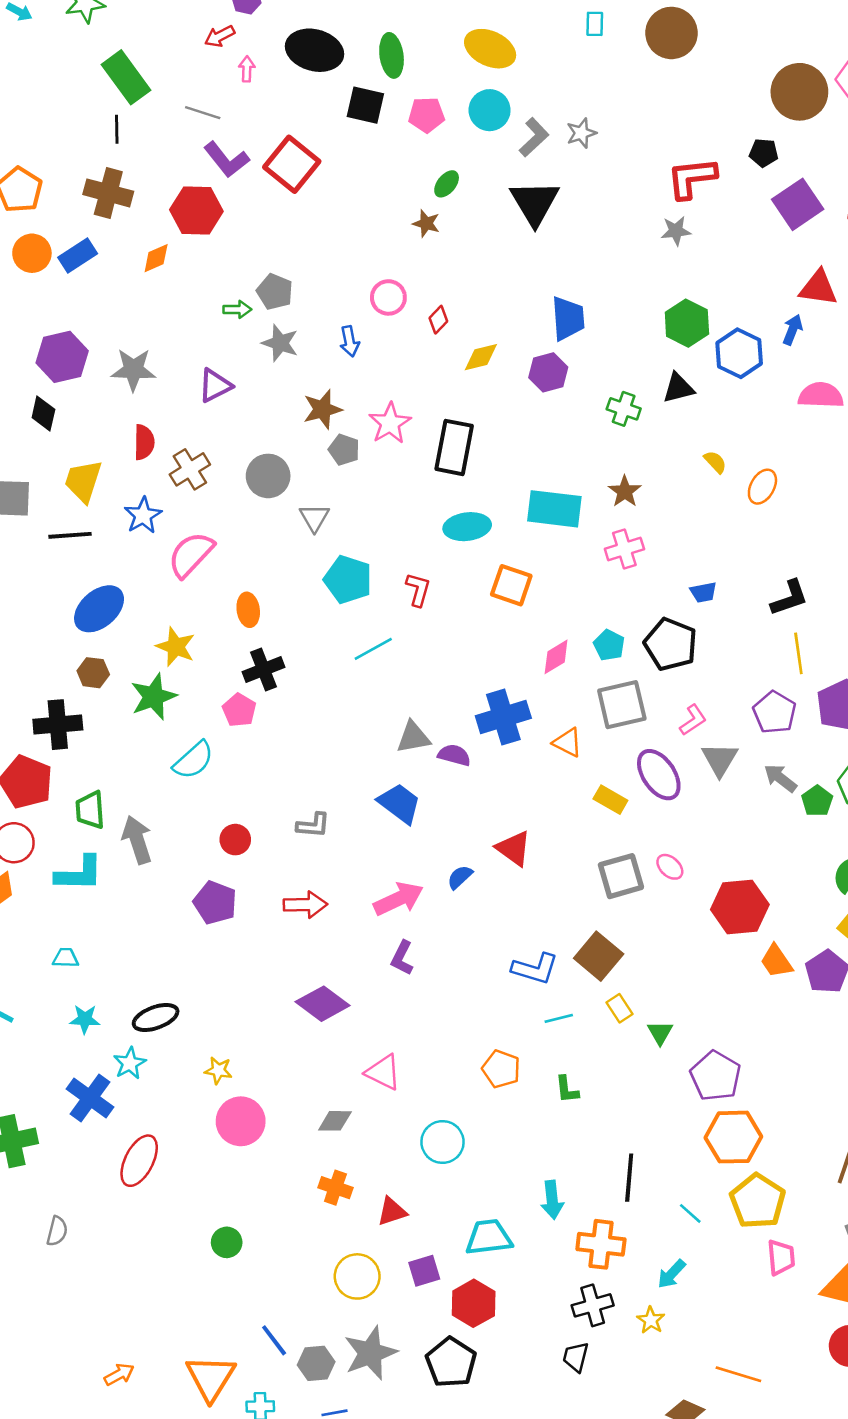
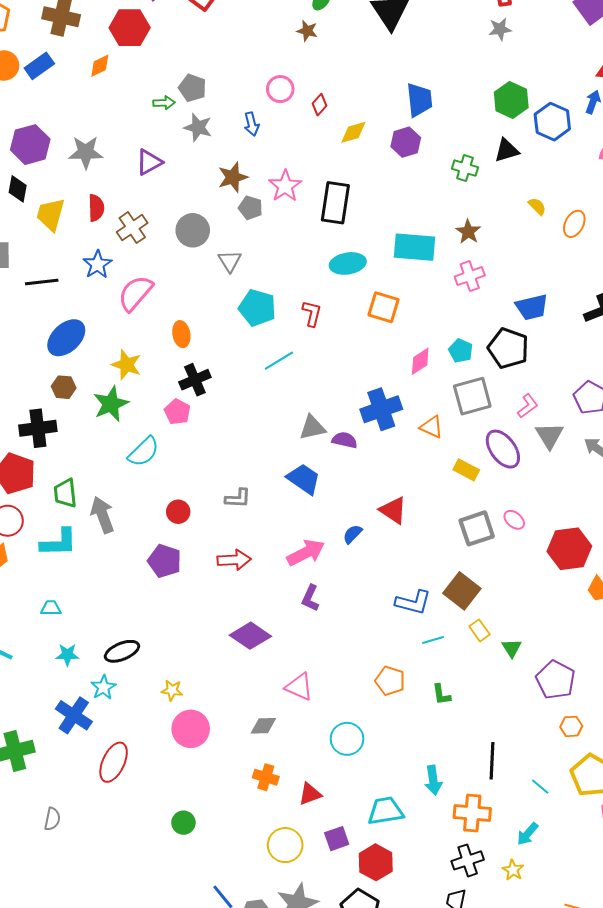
yellow trapezoid: (83, 481) -> (51, 214), moved
blue trapezoid: (703, 592) -> (532, 307), size x1.6
orange hexagon: (733, 1137) -> (571, 726), size x0.5

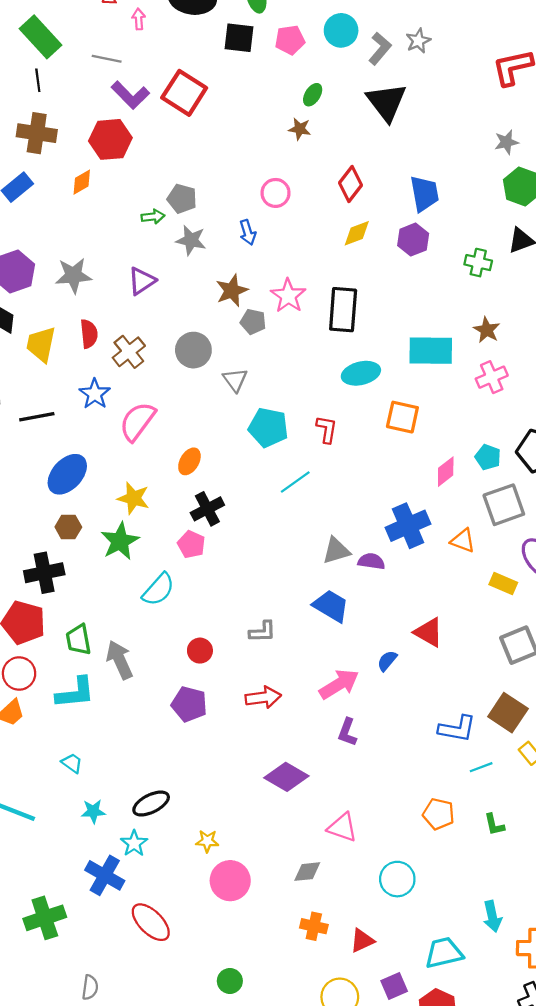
gray star: (500, 29) -> (506, 142), moved
red diamond: (319, 105) -> (350, 184), moved, size x1.5
orange ellipse: (181, 334) -> (189, 461), turned 45
cyan trapezoid: (51, 608) -> (72, 763), turned 40
red ellipse: (114, 762) -> (151, 922), turned -66

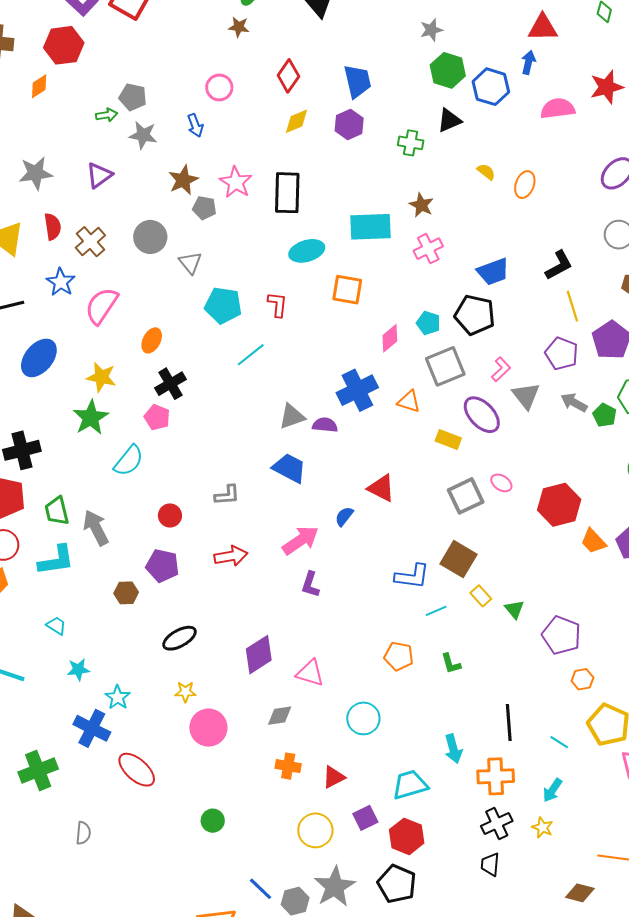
brown hexagon: (68, 527) -> (126, 593), moved
purple diamond: (286, 777) -> (259, 655), moved, turned -60
black ellipse: (151, 804) -> (179, 638), moved

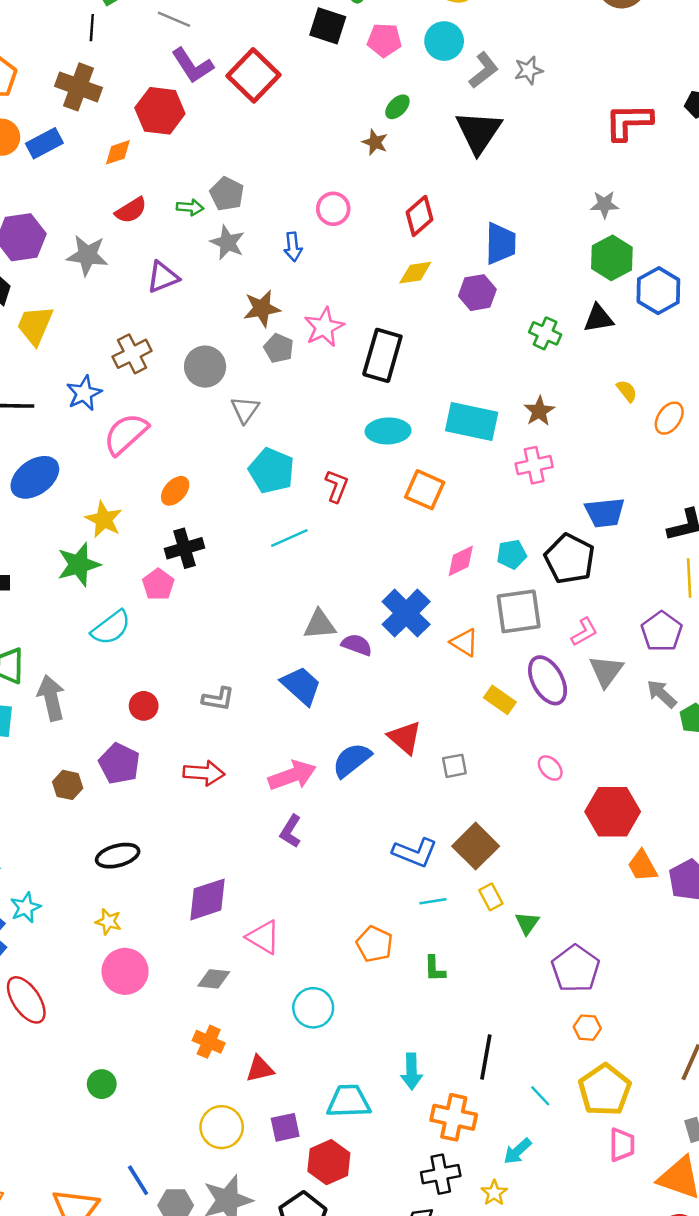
red semicircle: (53, 227) -> (131, 210), moved, turned 52
cyan pentagon: (428, 323) -> (512, 554), turned 30
blue cross: (357, 390) -> (406, 613), turned -33
gray square: (466, 496) -> (454, 766), moved, size x0.6
blue semicircle: (344, 516) -> (352, 760), size x1.6

